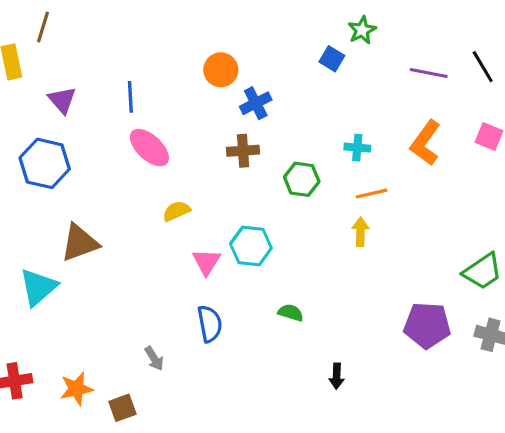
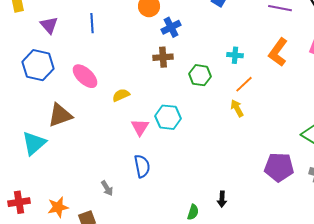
pink ellipse: (149, 148) -> (85, 76), moved
orange line: (372, 194) -> (244, 84), turned -30
yellow arrow: (360, 232) -> (237, 108), turned -30
green semicircle: (291, 313) -> (193, 212), moved, turned 91

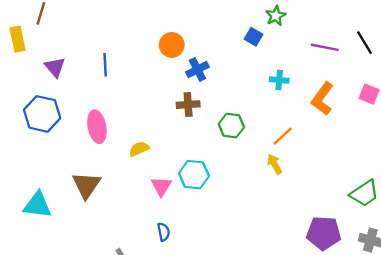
cyan cross: (235, 55) -> (279, 80), moved
pink ellipse: (85, 76) -> (97, 127), turned 36
brown triangle: (60, 115) -> (86, 185), moved, turned -36
cyan triangle: (34, 143) -> (37, 205), turned 48
blue semicircle: (142, 166) -> (164, 232), size x0.7

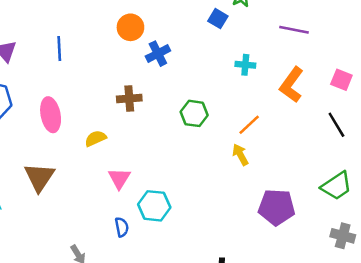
black line: (364, 43) -> (336, 125), moved
brown cross: (188, 105) -> (129, 98), moved
cyan hexagon: (194, 175) -> (154, 206), moved
purple pentagon: (324, 233) -> (277, 207), moved

